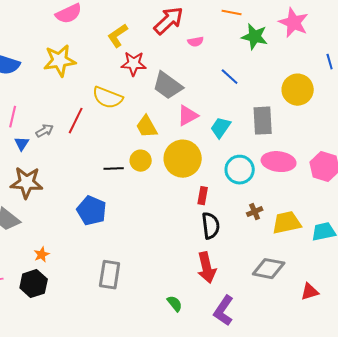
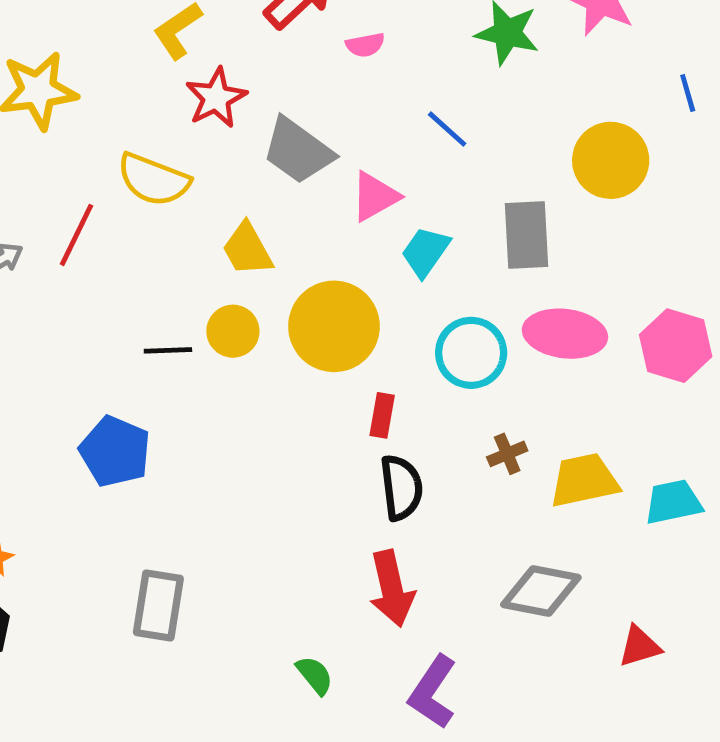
red star: (134, 64) -> (216, 98), turned -30
pink triangle: (188, 116) -> (375, 196), moved

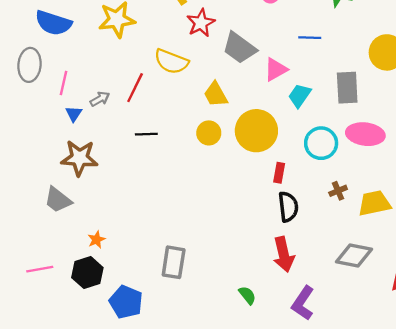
blue line: (447, 129) -> (310, 38), turned -40
black line: (168, 350) -> (146, 134), moved
blue pentagon: (115, 451) -> (126, 302), moved

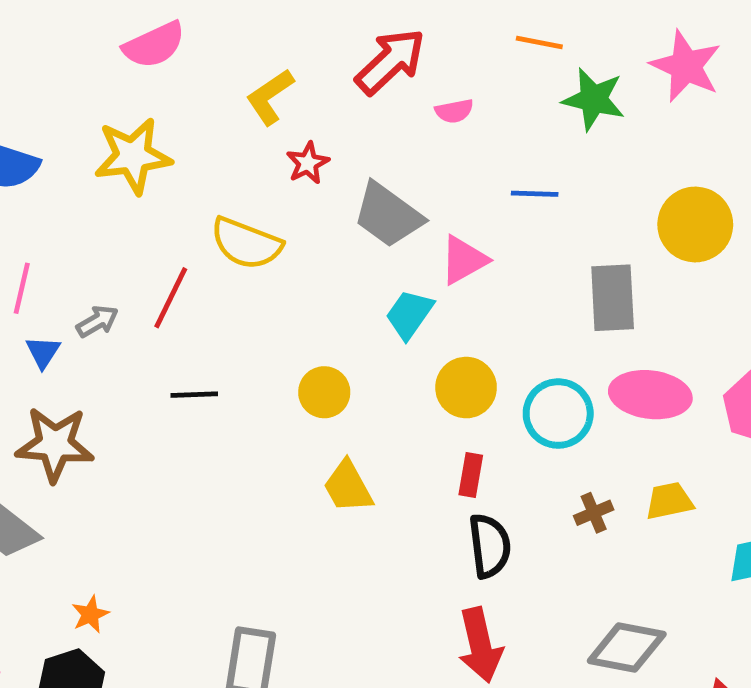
red star: (201, 23) -> (308, 163), size x0.7
yellow trapezoid: (216, 94) -> (348, 487), moved
cyan trapezoid: (300, 96) -> (409, 314), moved
yellow circle: (256, 131) -> (466, 388), moved, size x0.7
yellow trapezoid: (374, 203) -> (669, 501), moved, size x0.7

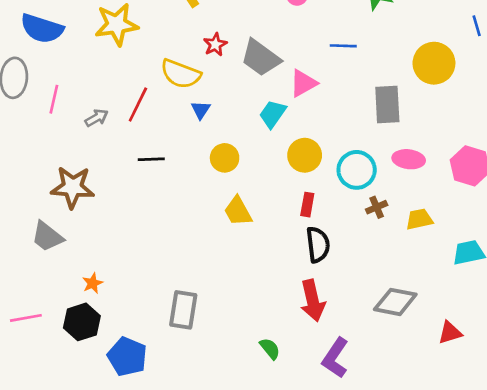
red star: (308, 163) -> (215, 45), moved
blue triangle: (43, 352) -> (201, 110), moved
pink ellipse: (650, 395) -> (409, 159), size x0.7
brown cross: (594, 513) -> (377, 207), moved

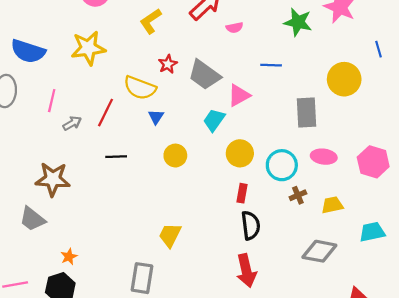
pink line: (54, 99) -> (52, 101), moved
yellow trapezoid: (238, 211) -> (170, 235), moved, turned 56
gray diamond: (395, 302) -> (319, 251), moved

